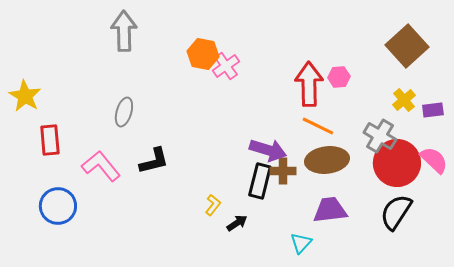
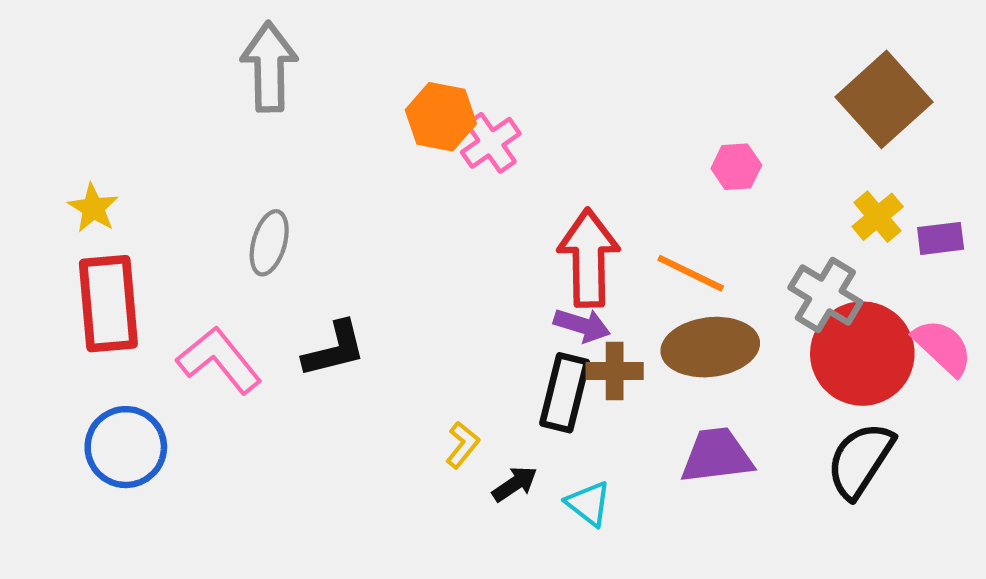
red arrow: (309, 84) -> (589, 258), moved
yellow star: (25, 96) -> (93, 208), moved, size x0.7
red rectangle: (50, 140) -> (108, 304), size x1.4
purple arrow: (268, 150) -> (582, 325), size x0.7
cyan triangle: (301, 243) -> (589, 504), moved, turned -35

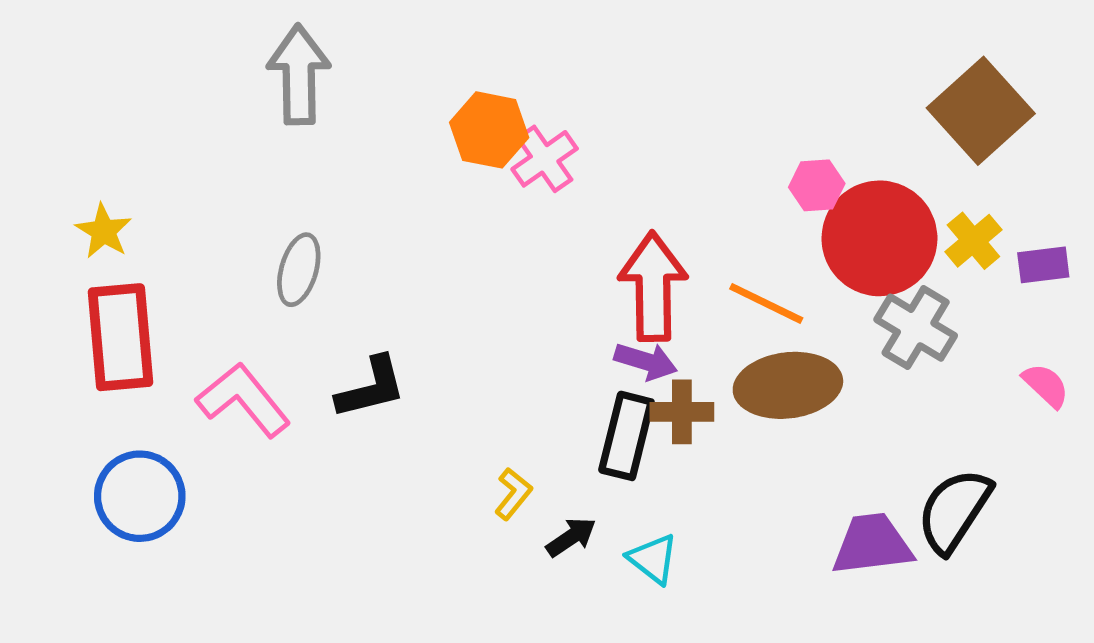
pink semicircle: (943, 347) -> (1046, 385), size x0.7
red circle: (862, 354) -> (879, 238), moved
purple trapezoid: (717, 456) -> (872, 544), moved

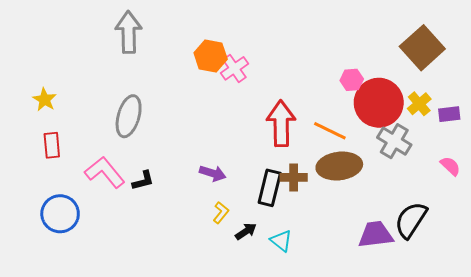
gray ellipse: (299, 270) -> (129, 116), size x1.4
red rectangle: (120, 337) -> (52, 145), size x0.6
purple arrow: (646, 361) -> (213, 173), moved
black L-shape: (371, 388) -> (143, 181), moved, size x0.7

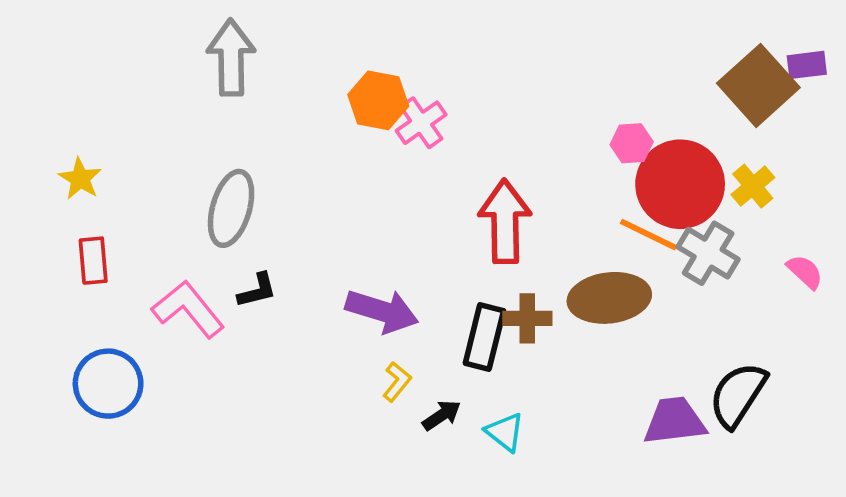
purple rectangle: (449, 114) -> (807, 65), moved
orange line: (330, 131) -> (648, 235), moved
pink semicircle: (450, 166) -> (805, 272), moved
purple arrow: (213, 173) -> (382, 311), size x1.5
black L-shape: (143, 181) -> (257, 290), moved

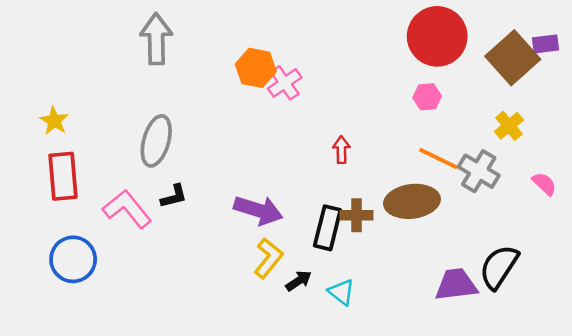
red circle: (680, 184) -> (437, 36), moved
red arrow: (505, 221) -> (341, 150), size x0.5
red rectangle: (93, 261) -> (63, 176), size x1.5
yellow L-shape: (397, 382) -> (268, 258), size x1.5

